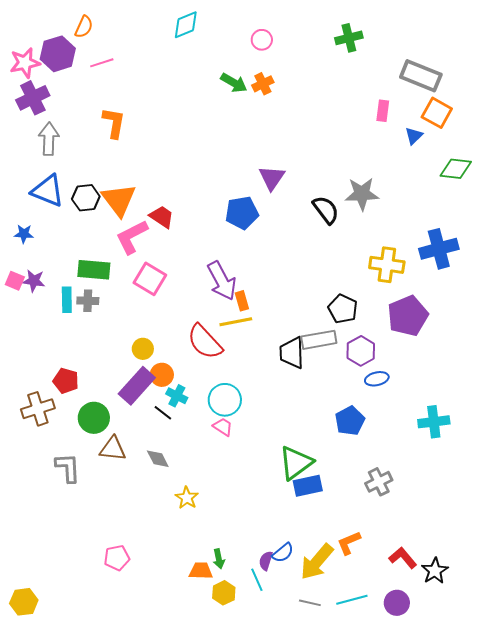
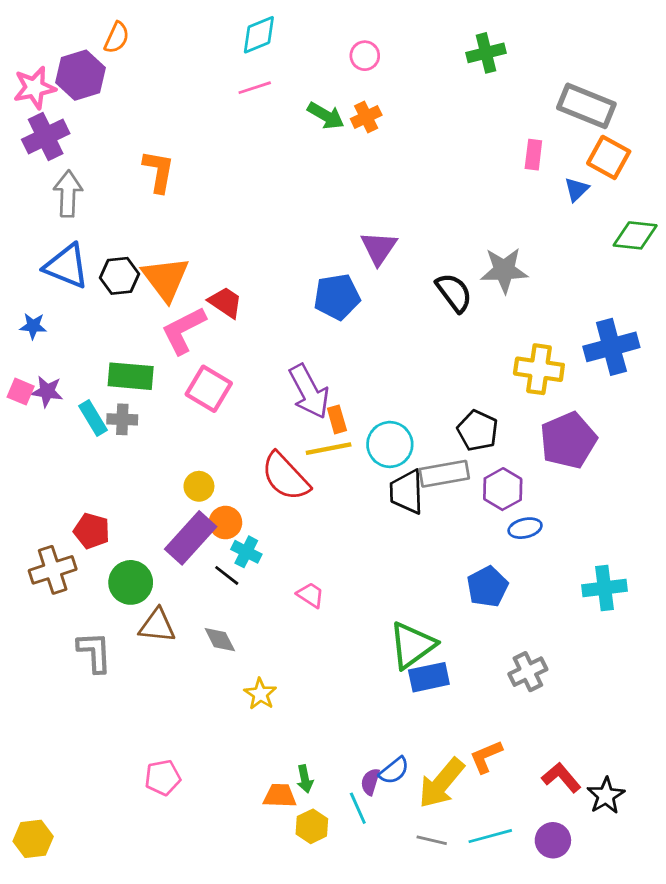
pink line: (102, 63) -> (255, 88), moved
cyan rectangle: (67, 300) -> (93, 418), turned -30
cyan circle: (225, 400) -> (390, 444), moved

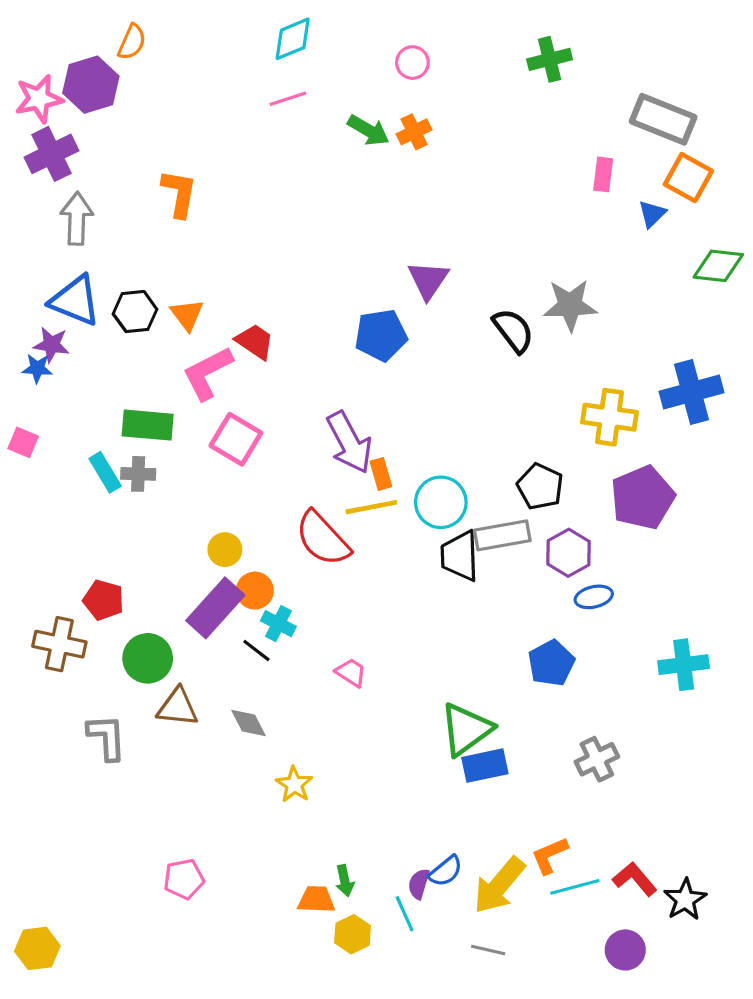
orange triangle: (166, 279) -> (187, 315), size x0.6
purple star: (47, 392) -> (51, 345), moved
brown cross: (53, 570) -> (59, 644), turned 30
cyan line: (490, 836) -> (575, 887), moved

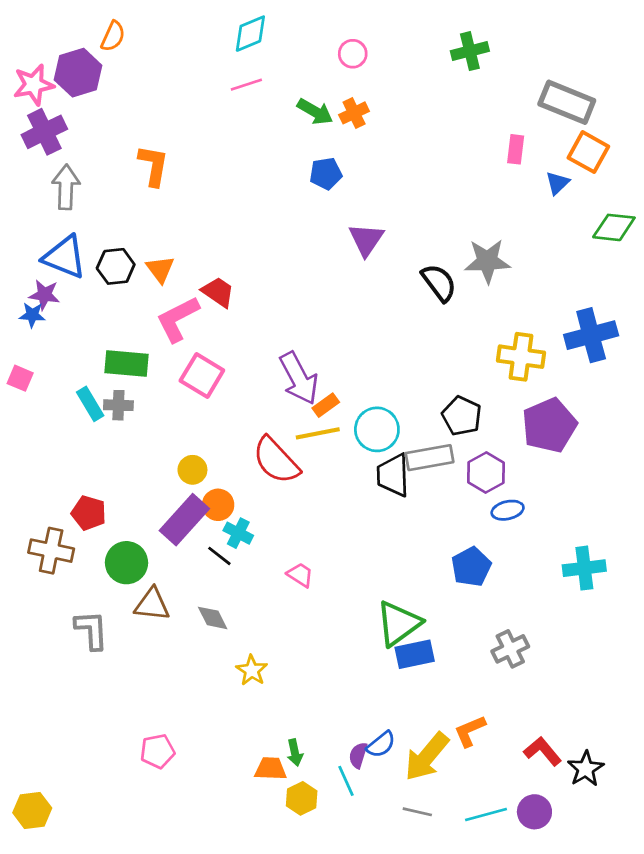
blue pentagon: (381, 335) -> (326, 174), moved, size x0.7
orange rectangle: (381, 474) -> (326, 405), turned 70
cyan line: (575, 887) -> (486, 814), moved

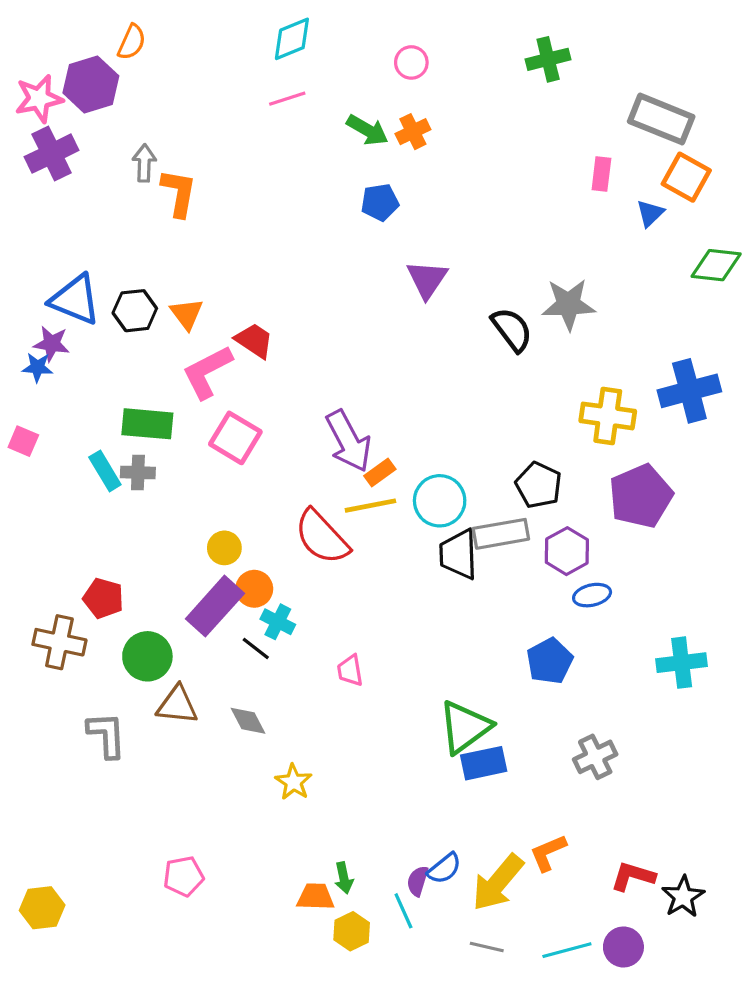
gray arrow: (66, 187) -> (144, 163), moved, size x0.7
pink trapezoid: (300, 575) -> (350, 670), turned -132
red L-shape: (543, 751) -> (633, 876), turned -33
yellow hexagon: (32, 810) -> (42, 908), moved

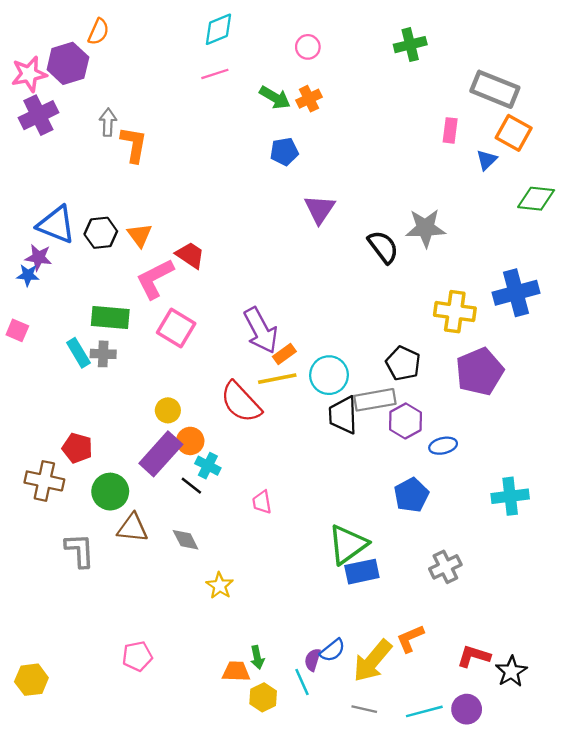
purple hexagon: (567, 551) -> (405, 421), moved

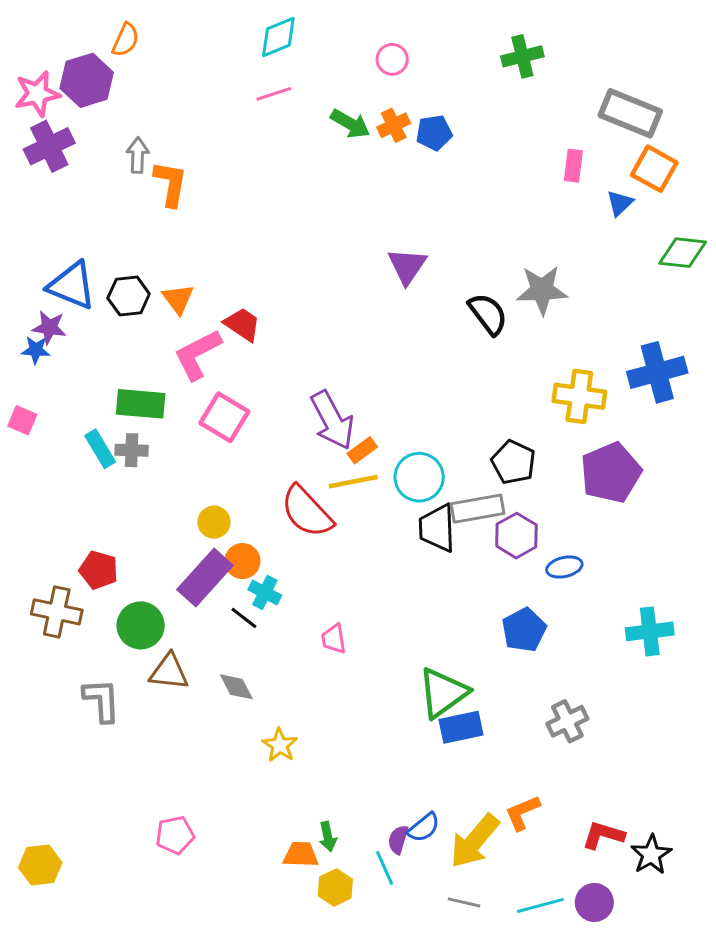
blue pentagon: (284, 152) -> (434, 133), moved

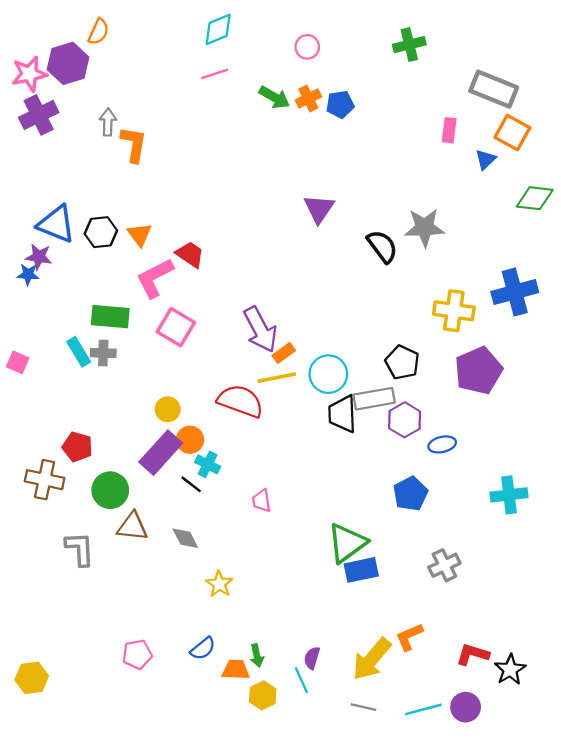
pink square: (22, 420) -> (18, 362), moved
red semicircle: (307, 512) -> (240, 401), turned 153
blue semicircle: (424, 828) -> (203, 648), moved

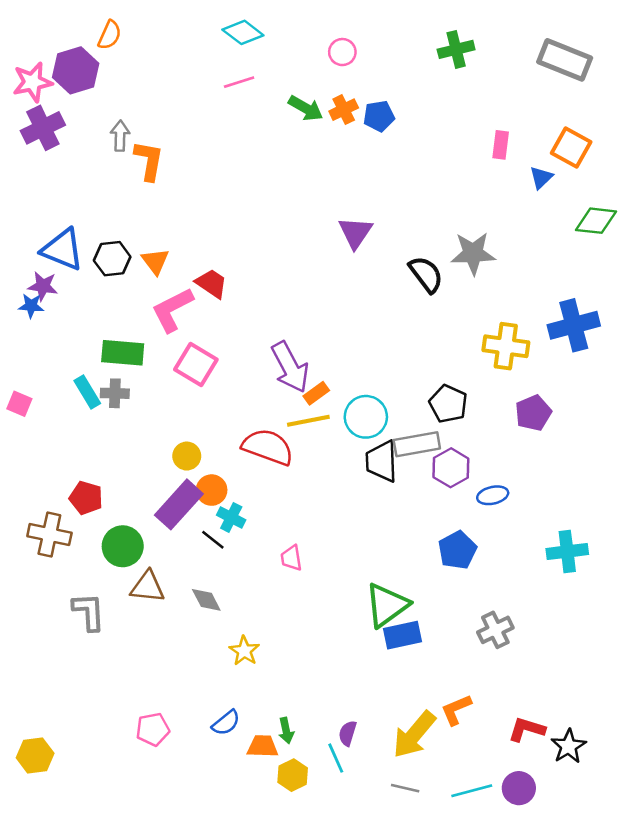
cyan diamond: (218, 29) -> (243, 32), turned 60
gray rectangle: (494, 89) -> (565, 60), moved
purple pentagon: (478, 371) -> (533, 413), size x0.7

